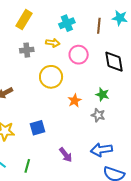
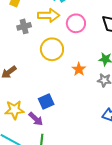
yellow arrow: (53, 43) -> (49, 15), size x1.5
purple arrow: (66, 155) -> (36, 119), moved

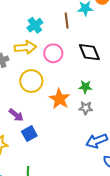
orange star: (79, 69) -> (60, 99), size x1.5
purple arrow: (36, 119) -> (16, 115), moved

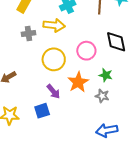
pink circle: (53, 53) -> (86, 51), moved
purple arrow: (16, 115) -> (53, 91), moved

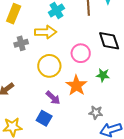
gray star: (102, 96) -> (96, 113), moved
blue square: (42, 111) -> (44, 118), turned -35

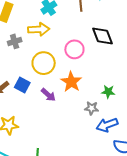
green star: (103, 75) -> (108, 92), moved
blue square: (44, 118) -> (22, 85), moved

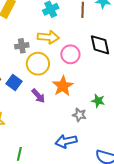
yellow arrow: (39, 29) -> (48, 37), moved
gray cross: (15, 41) -> (22, 46), moved
blue arrow: (107, 125) -> (66, 141), moved

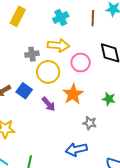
green star: (98, 101) -> (109, 99), moved

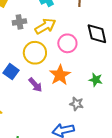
yellow arrow: (58, 45) -> (45, 26), turned -35
gray cross: (32, 54) -> (19, 22), moved

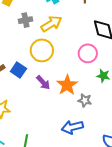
pink circle: (67, 43) -> (88, 53), moved
orange star: (60, 75) -> (67, 85), moved

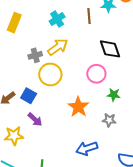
gray cross: (25, 20) -> (35, 55), moved
purple arrow: (43, 82) -> (35, 119), moved
gray star: (85, 100) -> (109, 120), moved

